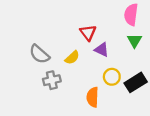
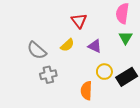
red triangle: (88, 33) -> (79, 21), moved
yellow semicircle: (72, 58) -> (67, 45), moved

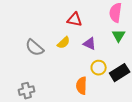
red triangle: (79, 21) -> (75, 20), turned -42
gray cross: (48, 75) -> (27, 91), moved

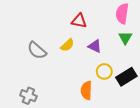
gray cross: (27, 91) -> (28, 96), turned 35

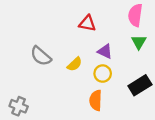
yellow semicircle: (67, 45) -> (75, 64), moved
yellow circle: (104, 71) -> (103, 74), moved
gray cross: (28, 96) -> (19, 106), moved

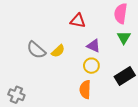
yellow semicircle: (75, 64) -> (58, 51), moved

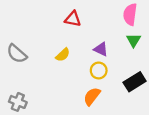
red triangle: (78, 21) -> (73, 19), moved
gray semicircle: (36, 50) -> (17, 54), moved
orange semicircle: (85, 90) -> (92, 96), turned 36

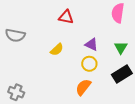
green triangle: (133, 40) -> (121, 48), moved
gray semicircle: (17, 54) -> (15, 35), moved, turned -30

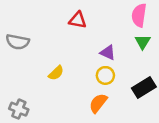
green triangle: (121, 48) -> (143, 42), moved
yellow semicircle: (57, 50) -> (56, 73), moved

